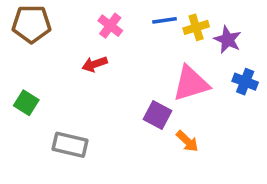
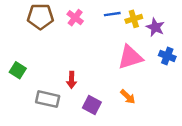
brown pentagon: (31, 24) -> (40, 16), moved
red arrow: (95, 64) -> (72, 80), moved, turned -70
purple square: (158, 115) -> (92, 105), moved

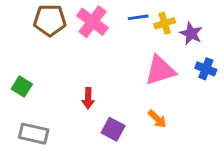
pink cross: (75, 18) -> (92, 22), size x1.5
gray rectangle: (48, 99) -> (34, 134), moved

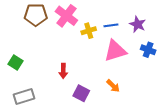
blue line: (138, 17) -> (111, 25), moved
yellow cross: (165, 23) -> (89, 31), moved
gray rectangle: (34, 134) -> (24, 96), turned -30

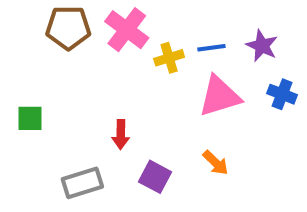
green square: (16, 62) -> (30, 118), turned -32
gray rectangle: (24, 96) -> (82, 183), moved

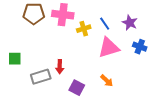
pink cross: (127, 30) -> (63, 15), turned -30
blue line: (211, 48) -> (105, 24), turned 64
gray rectangle: (82, 183) -> (41, 77), moved

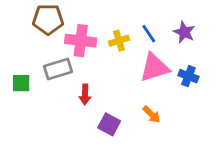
pink cross: (63, 15) -> (81, 41), moved
blue cross: (140, 47) -> (188, 76), moved
gray rectangle: (41, 77) -> (58, 69), moved

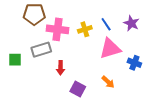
blue cross: (188, 76) -> (134, 63), moved

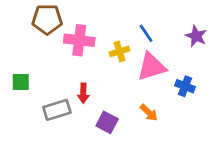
purple star: (131, 23) -> (196, 36), moved
yellow cross: (85, 29) -> (120, 51), moved
gray rectangle: (41, 50) -> (57, 110), moved

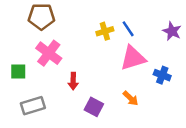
pink cross: (79, 40) -> (49, 53), moved, turned 30
yellow cross: (120, 51) -> (105, 31), moved
gray rectangle: (57, 110) -> (33, 106), moved

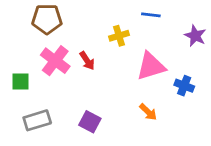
blue line: (128, 29) -> (151, 15), moved, turned -49
red arrow: (73, 81) -> (87, 61), moved, turned -35
purple square: (94, 107) -> (90, 122), moved

